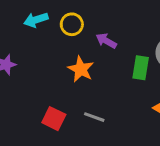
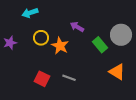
yellow circle: (72, 24) -> (41, 38), moved
green rectangle: (141, 68) -> (100, 45), turned -49

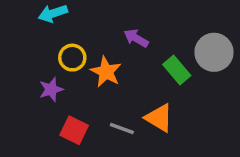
purple star: (10, 43) -> (51, 89), moved
orange triangle: (117, 72) -> (159, 118), moved

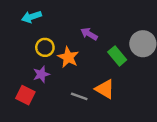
purple star: (51, 89) -> (41, 74), moved
red square: (74, 130) -> (25, 95), moved

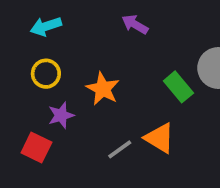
purple arrow: (89, 34) -> (135, 24), moved
yellow circle: (45, 47) -> (46, 74), moved
gray line: (79, 96) -> (120, 149), turned -56

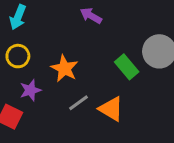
cyan arrow: (46, 26) -> (18, 17), turned -50
gray line: (120, 149) -> (78, 103), moved

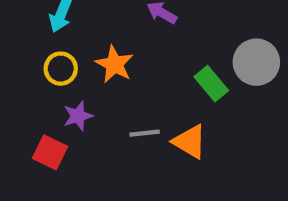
orange star: (65, 68) -> (114, 64), moved
gray line: (78, 103) -> (145, 133), turned 30

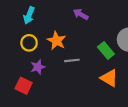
gray line: (145, 133) -> (72, 60), moved
orange triangle: (190, 142) -> (109, 78), moved

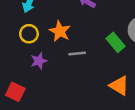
orange triangle: (109, 78) -> (119, 86), moved
red square: (24, 86) -> (15, 92), moved

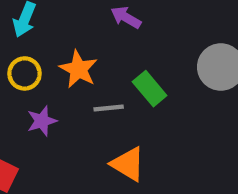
green rectangle: (115, 42) -> (150, 89), moved
orange triangle: (119, 86) -> (128, 164), moved

